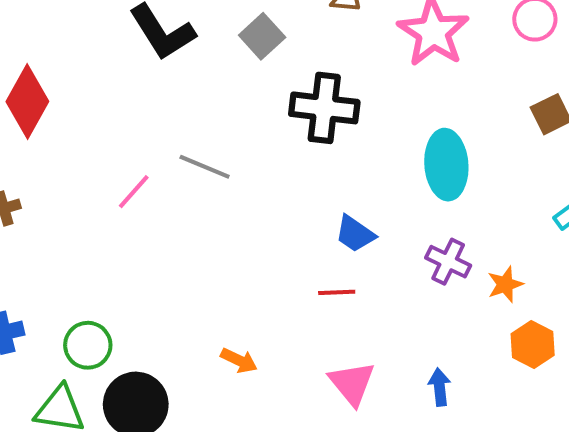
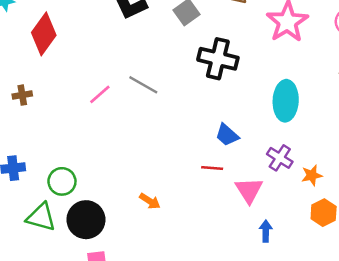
pink triangle: (352, 383) -> (249, 190), moved

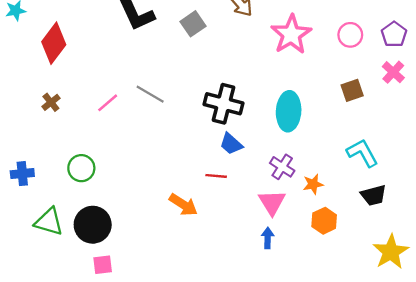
black cross: (218, 59) -> (224, 104), moved
brown cross: (22, 95) -> (51, 102), moved, turned -30
green circle: (62, 181) -> (81, 168), moved
pink triangle: (249, 190) -> (272, 202), moved
orange arrow: (150, 201) -> (183, 205), moved, size x1.4

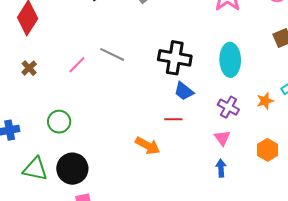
orange star: (313, 184) -> (265, 101), moved
pink triangle: (272, 202) -> (222, 138), size x0.7

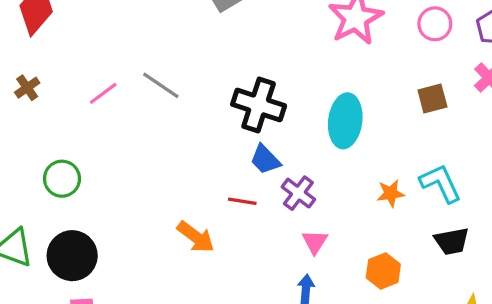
purple cross: (228, 107) -> (298, 193), moved

